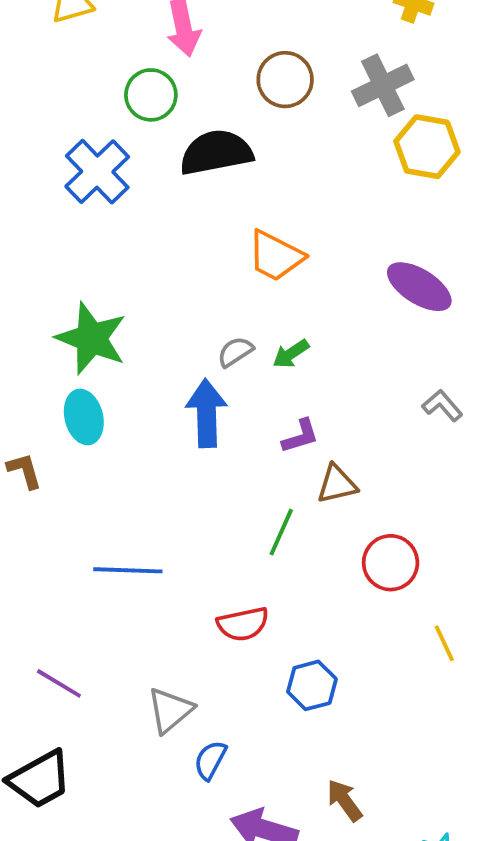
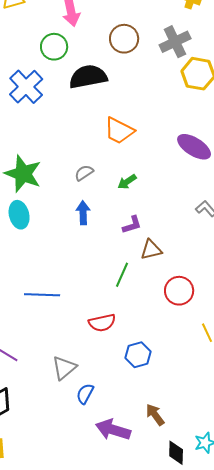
gray semicircle: (235, 352) -> (84, 173), moved
blue arrow: (206, 413) -> (83, 213), size x0.7

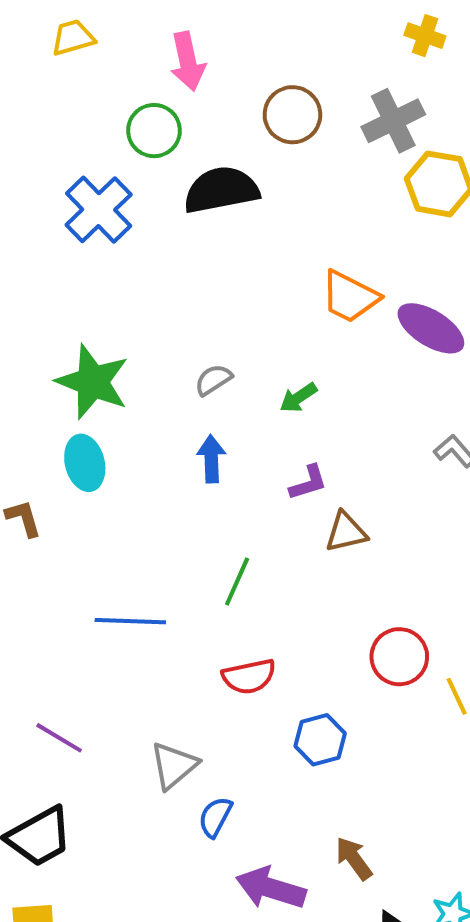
orange trapezoid: (119, 131) -> (350, 297), moved
green line: (122, 275) -> (237, 582), moved
red circle: (179, 291) -> (399, 657), moved

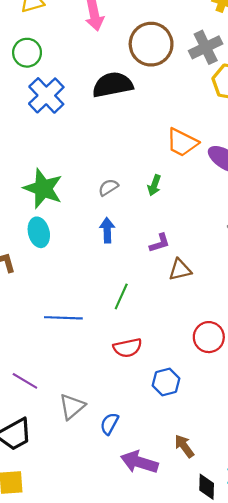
brown circle: (292, 115) -> (151, 44), size x1.4
green circle: (154, 131) -> (27, 53), moved
green arrow: (298, 398) -> (154, 185), moved, turned -36
gray triangle: (174, 765) -> (72, 407), moved

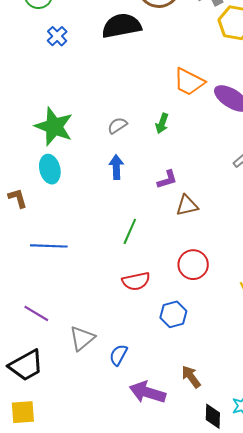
blue cross: (46, 95) -> (57, 36), size x0.6
blue line: (63, 318) -> (49, 246), moved
red circle: (209, 337) -> (193, 265), moved

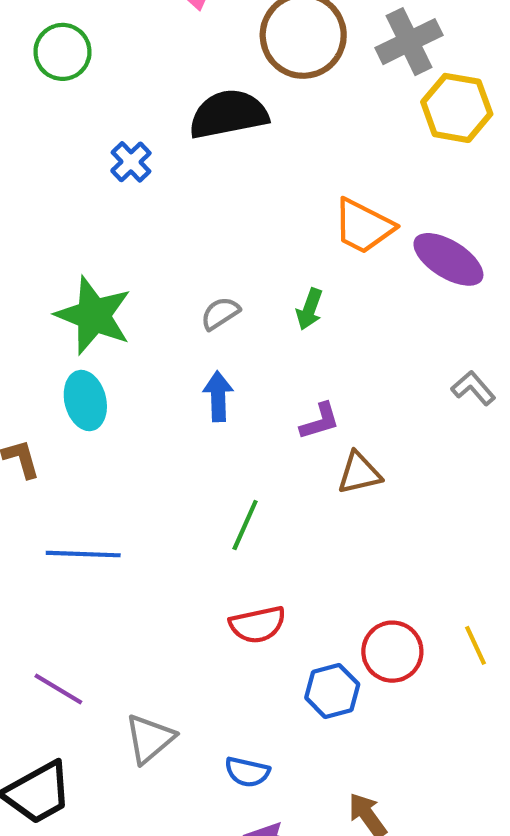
blue cross: (57, 36) -> (131, 162), moved
red circle: (193, 265) -> (392, 652), moved
blue semicircle: (118, 355) -> (247, 772), moved, turned -105

